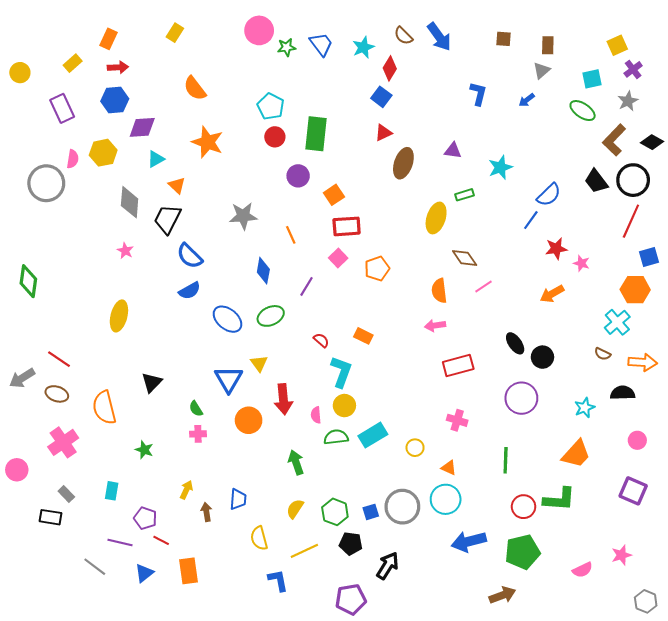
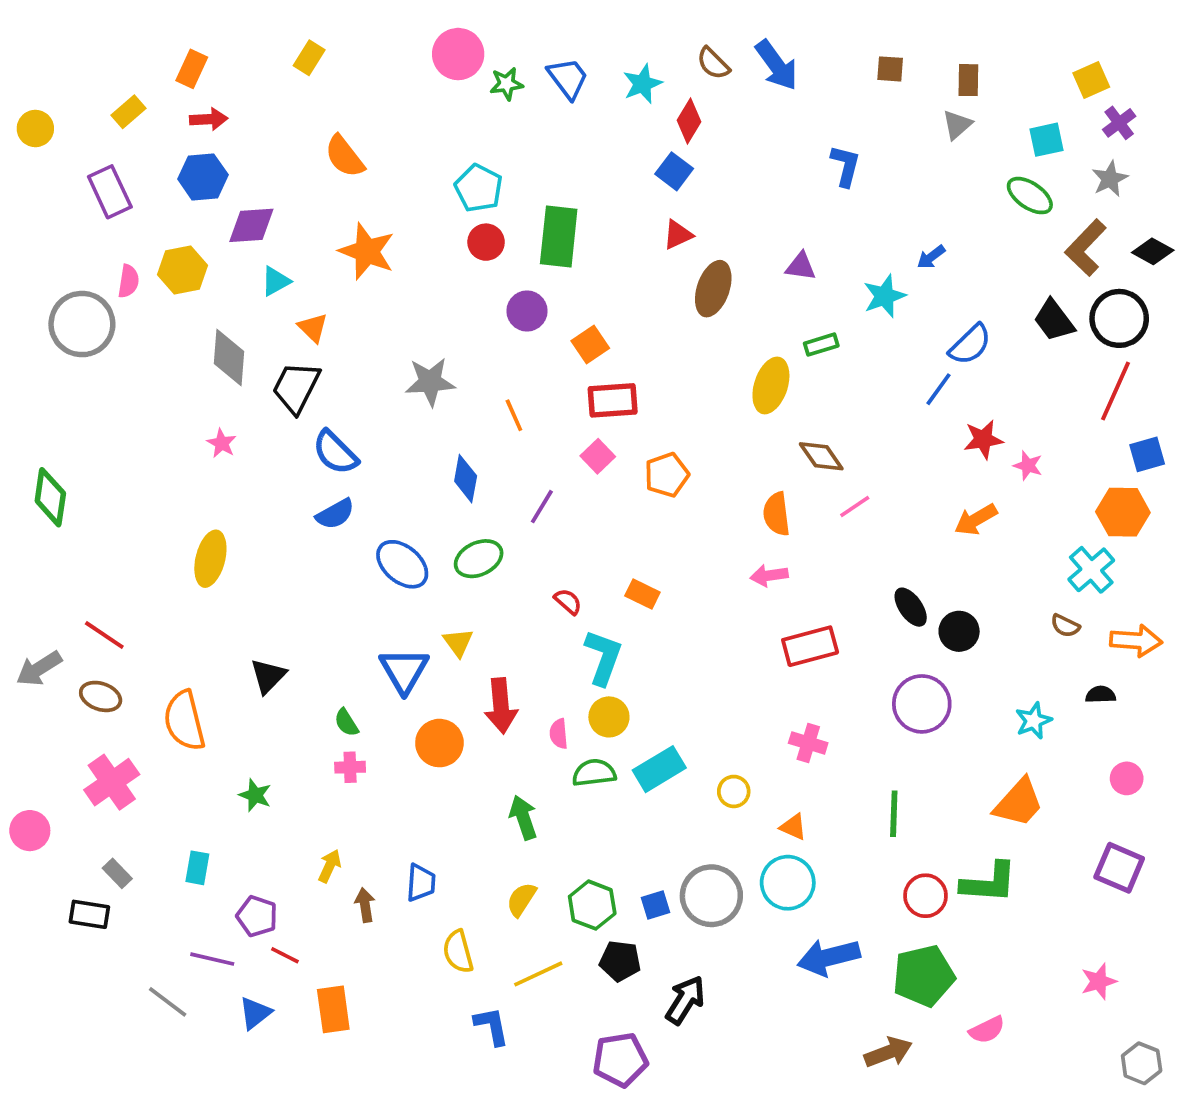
blue arrow: (527, 100) -> (931, 257), moved
black semicircle: (623, 393) -> (1101, 695), size x0.7
pink semicircle: (583, 570) -> (987, 1030), moved

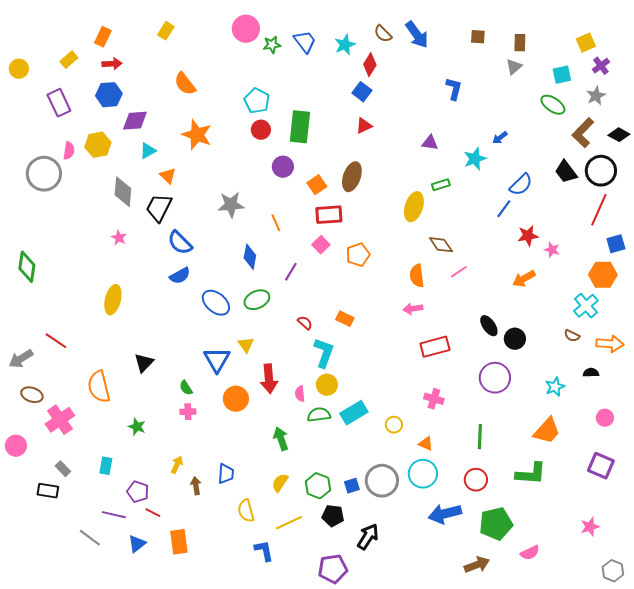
brown ellipse: (713, 289) -> (352, 177), moved
brown ellipse: (101, 696) -> (32, 395), moved
red circle: (926, 896) -> (476, 480), moved

